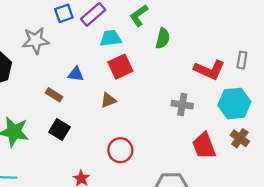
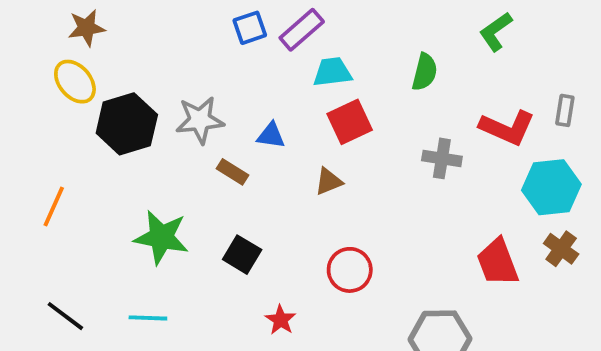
green L-shape: (139, 16) -> (496, 32), moved
gray star: (36, 40) -> (200, 120), moved
gray cross: (182, 105) -> (442, 158), moved
black square: (60, 130) -> (242, 255), moved

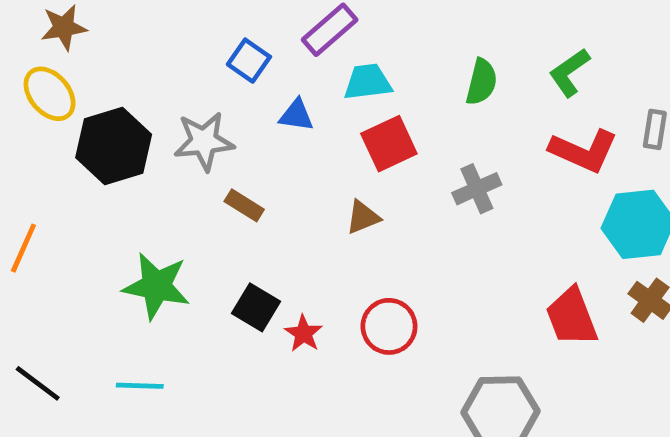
blue square: (250, 28) -> (249, 61), moved, turned -36
green L-shape: (496, 32) -> (569, 72), moved
blue triangle: (271, 135) -> (296, 115), moved
gray cross: (442, 158) -> (477, 189), moved, turned -33
red star: (281, 320) -> (304, 334), moved

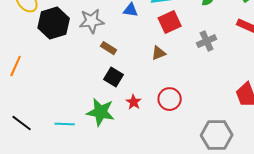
green star: (156, 286) -> (101, 112), moved
black square: (256, 307) -> (114, 77), moved

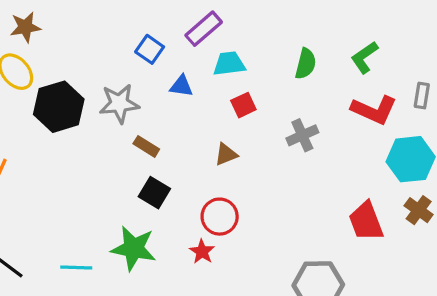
red square: (170, 22) -> (243, 105), size x0.7
red circle: (170, 99) -> (220, 217), moved
red star: (134, 102) -> (202, 252), moved

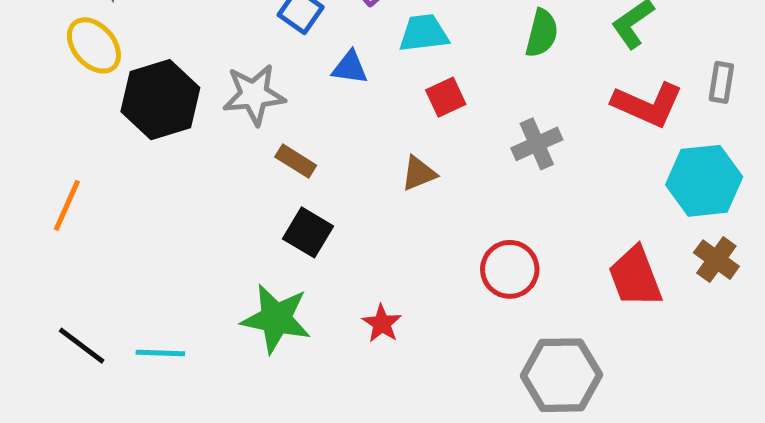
red circle: (220, 217) -> (510, 269), moved
cyan line: (76, 267) -> (160, 353), moved

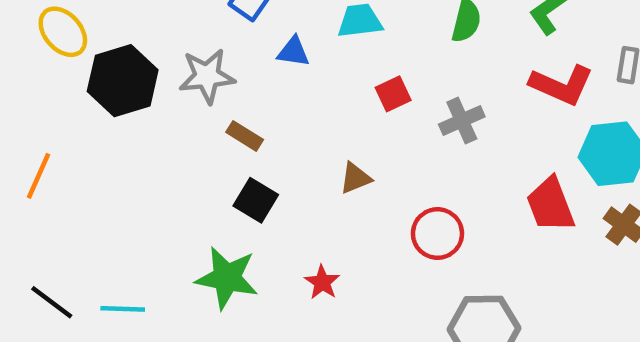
red square: (446, 97) -> (393, 94), moved
brown triangle: (419, 173) -> (355, 178), moved
red trapezoid: (635, 277) -> (551, 205), moved

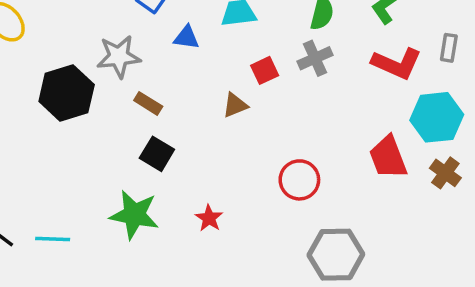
black hexagon: (123, 81) -> (67, 93), moved
gray cross: (462, 120) -> (315, 58), moved
brown triangle: (355, 178) -> (235, 105), moved

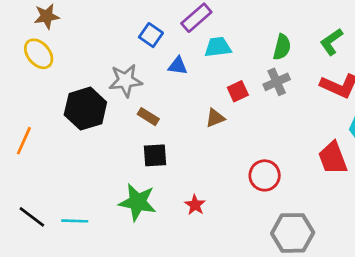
black square: (157, 154) -> (155, 155), turned -35

